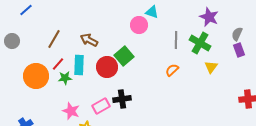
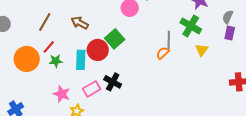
gray line: (176, 40) -> (169, 40), moved
purple rectangle: (239, 50) -> (230, 33), turned 32
cyan rectangle: (79, 65) -> (81, 60), moved
black cross: (122, 99) -> (113, 82), turned 36

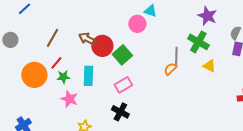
red circle: (98, 50) -> (102, 46), moved
yellow triangle: (202, 50) -> (209, 66), turned -40
black cross: (113, 82) -> (120, 112), moved
pink rectangle: (92, 89) -> (123, 85), moved
pink star: (62, 94) -> (69, 99), moved

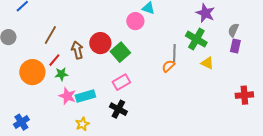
brown arrow: (87, 39) -> (77, 50), moved, turned 48
cyan rectangle: (88, 76) -> (85, 96), moved, turned 72

